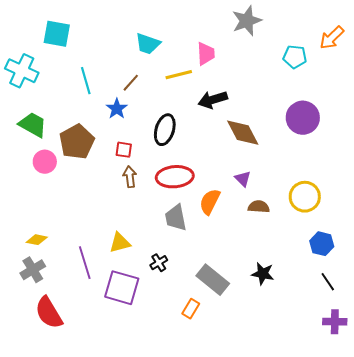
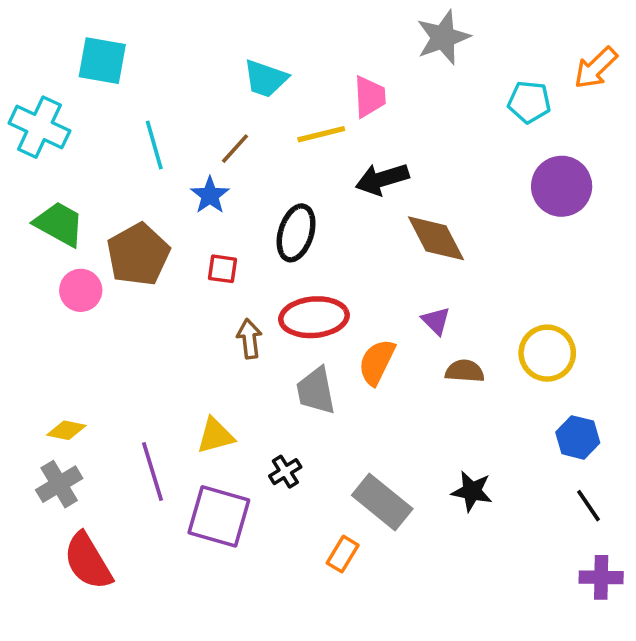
purple circle: (303, 118) -> (562, 186), moved
brown arrow: (130, 177) -> (249, 339), moved

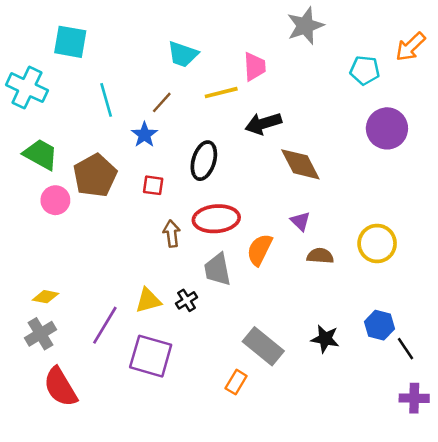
blue hexagon: (578, 437) -> (380, 325), moved
purple line: (153, 472) -> (105, 325), turned 48
black cross: (285, 472) -> (187, 300), moved

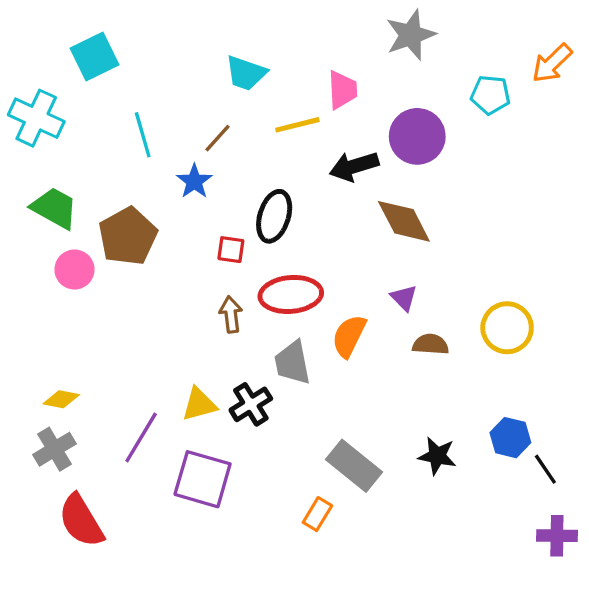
cyan square: (70, 42) -> (94, 57), turned -36
purple circle: (387, 128) -> (417, 136), moved
red square: (153, 185) -> (231, 250), moved
black cross: (187, 300) -> (251, 404), size x1.4

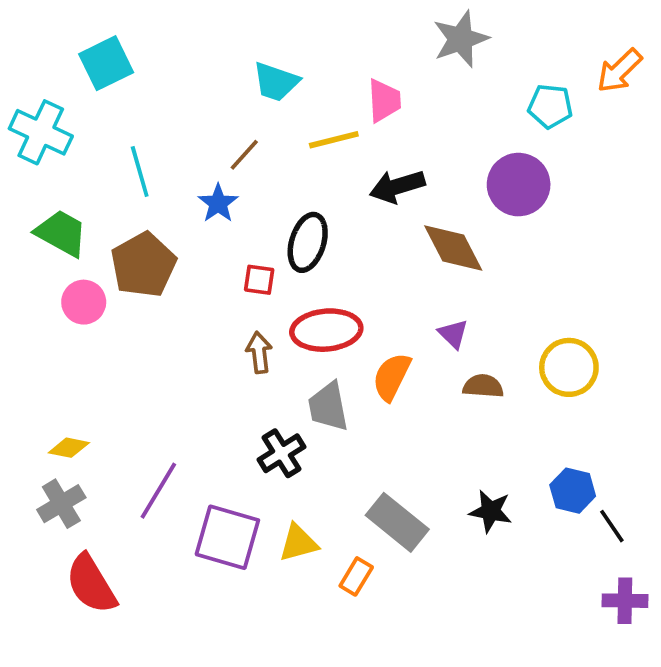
cyan line: (143, 135) -> (140, 171), moved
purple circle: (417, 136) -> (519, 185), moved
yellow triangle: (199, 404) -> (298, 543), moved

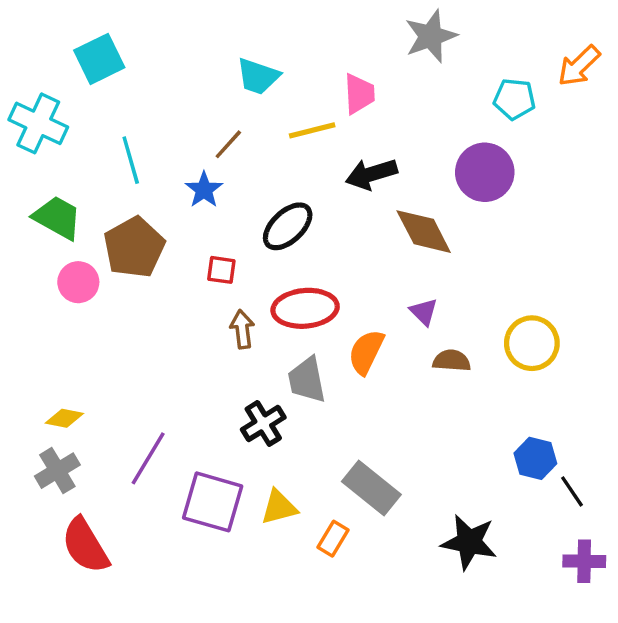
black ellipse: (308, 242) -> (288, 226), turned 30
red square: (259, 280) -> (221, 270), moved
black star: (491, 511) -> (469, 542), moved, size x1.4

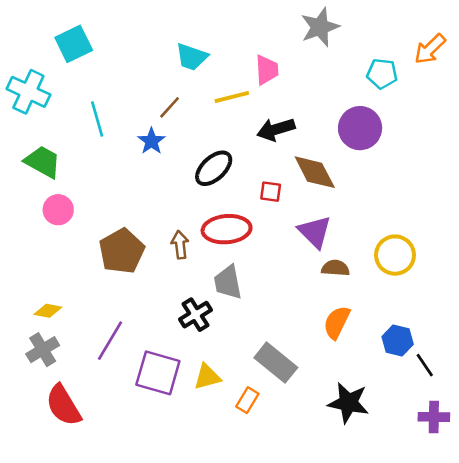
brown pentagon: (134, 247) -> (122, 251), moved
red square: (221, 270) -> (271, 192), moved
purple triangle: (424, 312) -> (315, 232), size x1.6
orange semicircle: (366, 352) -> (337, 322), moved

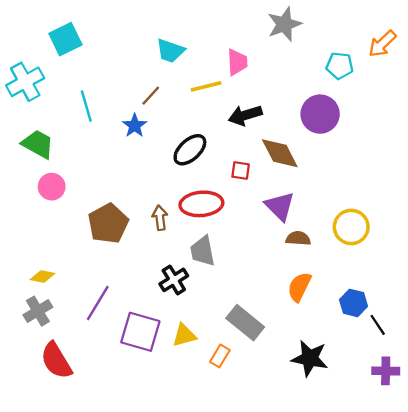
cyan cross: (28, 92) -> (25, 82), turned 36

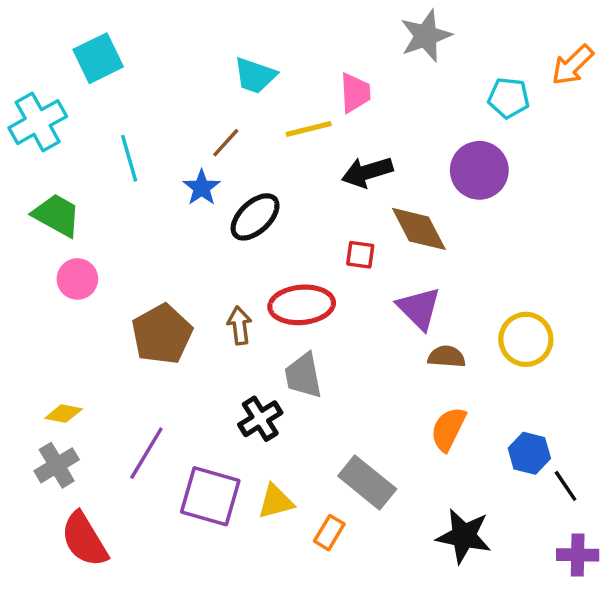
black ellipse: (190, 150) -> (255, 217), moved

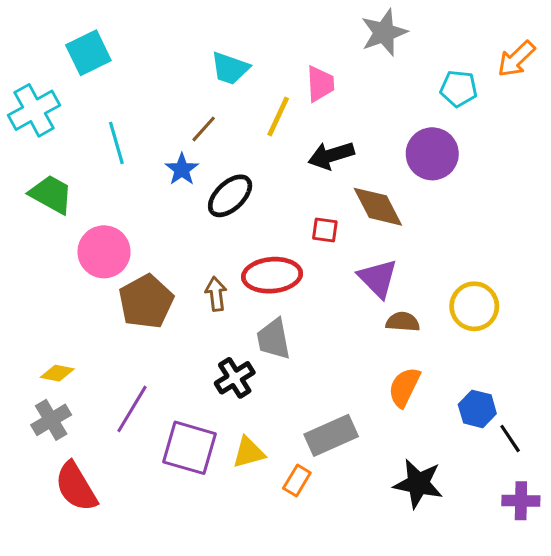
yellow line: (309, 129) -> (278, 116), turned -51
pink circle: (77, 279) -> (104, 252), moved, size x1.4
gray rectangle: (367, 483) -> (331, 435), turned -63

